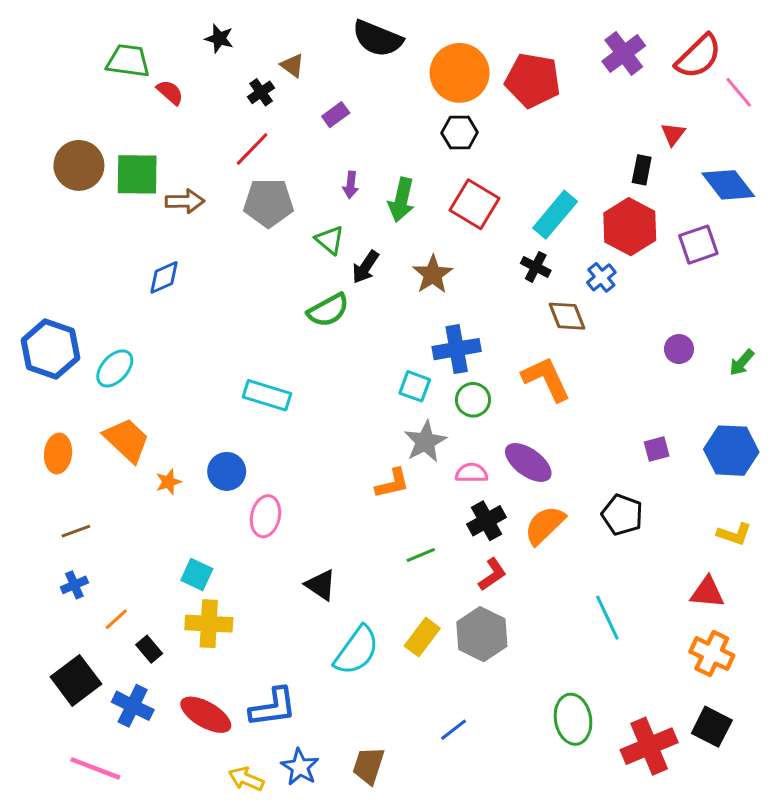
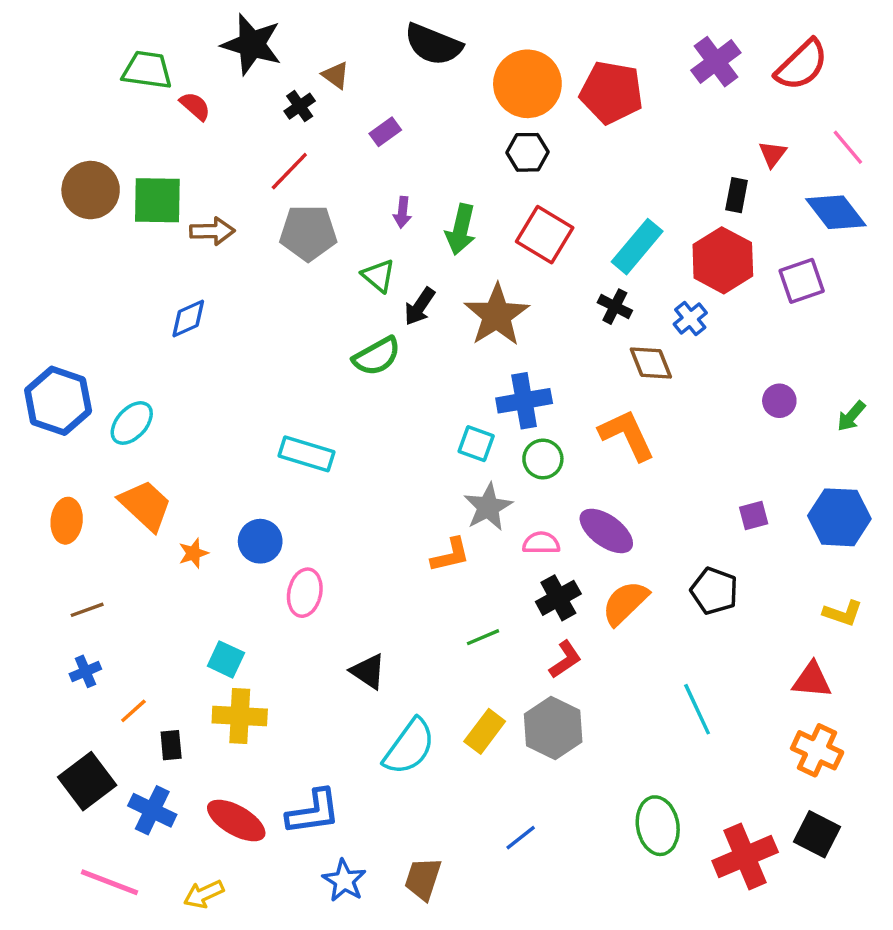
black star: (219, 39) -> (252, 44), size x1.8
pink line: (739, 92) -> (848, 147), moved
brown star: (433, 274) -> (497, 315), size x1.4
black rectangle: (149, 649) -> (171, 745), turned 35
yellow arrow: (246, 779) -> (204, 894), moved, turned -48

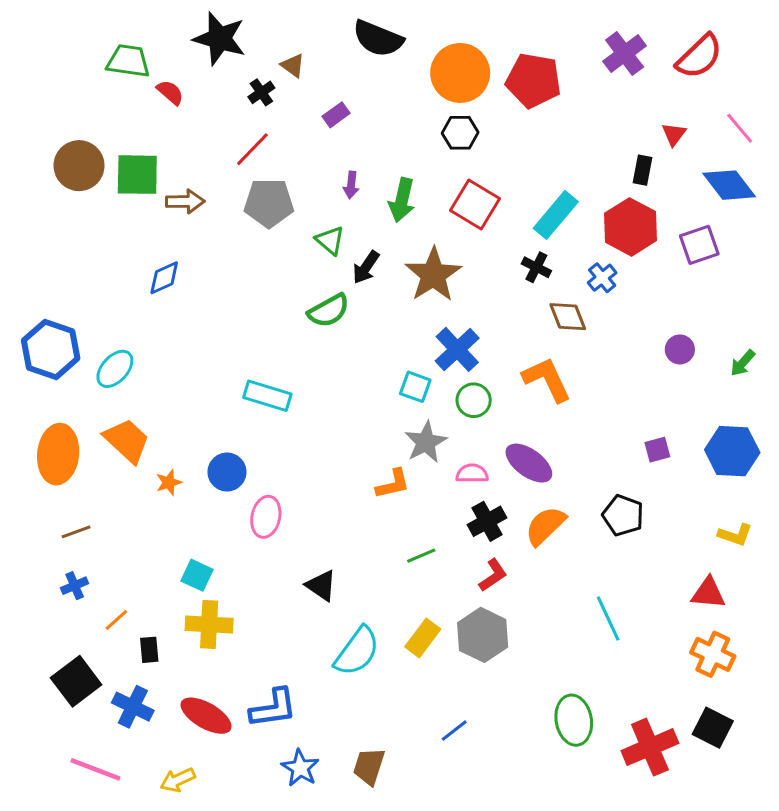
blue cross: (524, 401) -> (457, 349), turned -33
orange ellipse: (67, 521) -> (58, 454), size x1.5

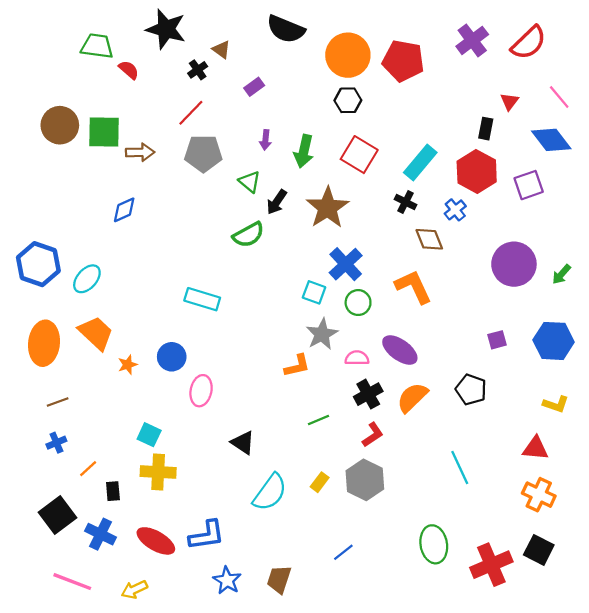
purple circle: (680, 349) -> (514, 264), size x2.0
yellow rectangle: (423, 638) -> (320, 482), size x0.7

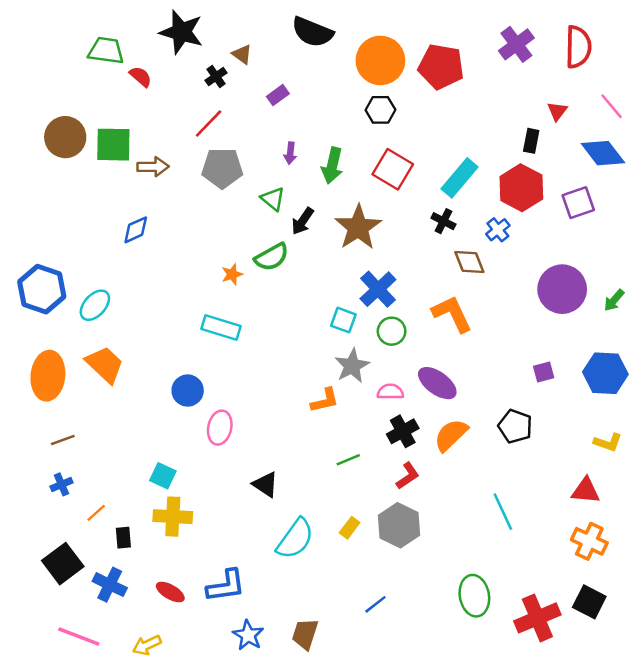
red semicircle: (529, 43) -> (578, 47), turned -45
orange star: (128, 365) -> (232, 274), moved
red ellipse: (156, 541) -> (170, 592), size x0.7

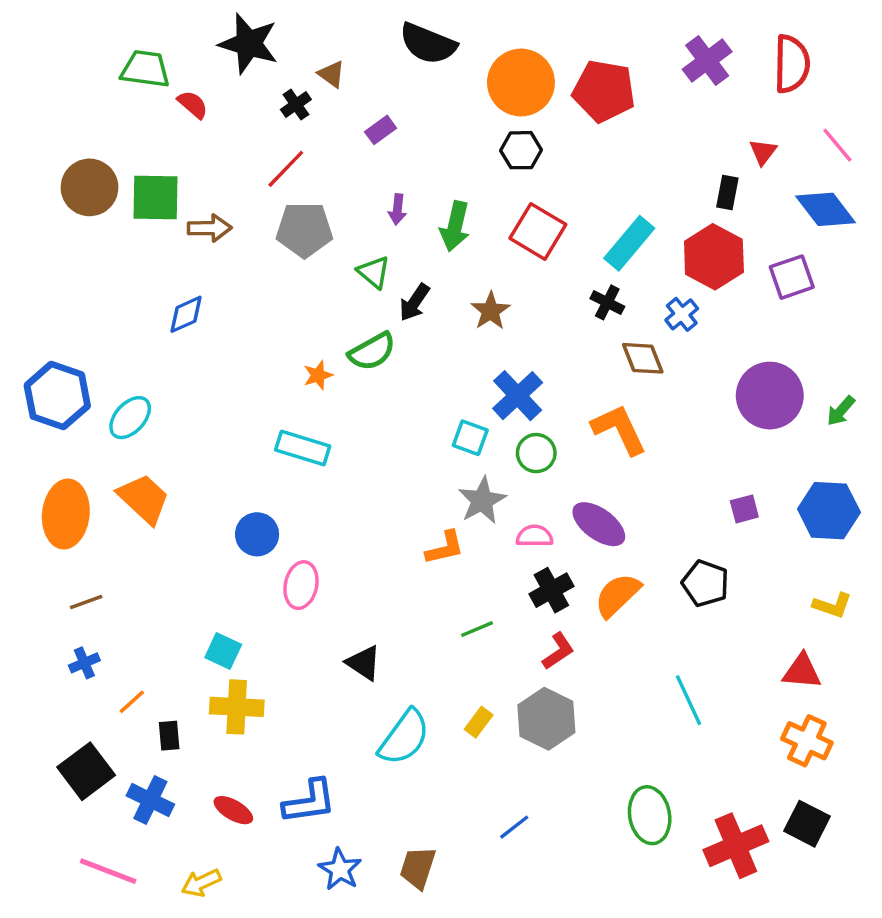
brown star: (358, 227) -> (491, 311), size x0.6

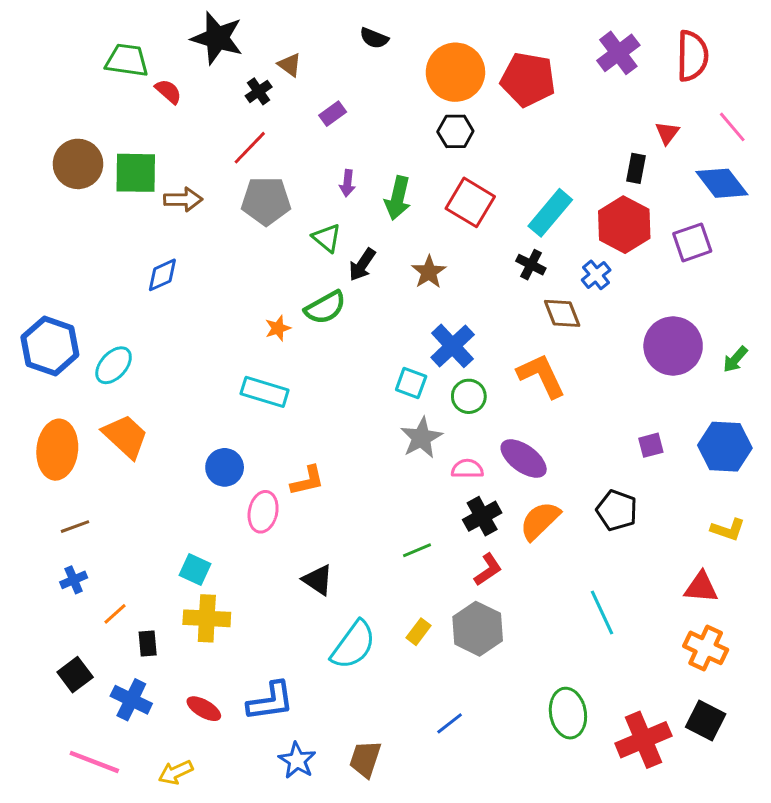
black semicircle: (428, 44) -> (374, 38), size x0.6
orange L-shape: (445, 548) -> (307, 481), moved
black square: (86, 771) -> (75, 675), size x0.7

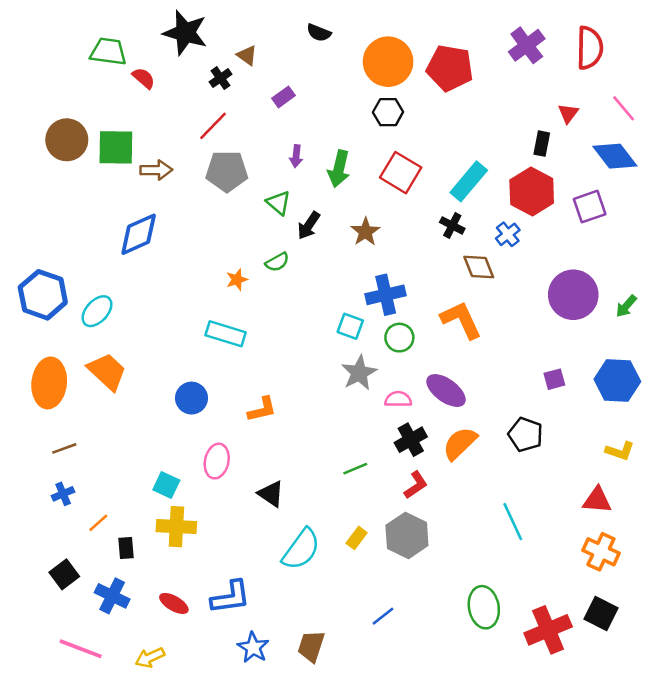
blue diamond: (162, 275) -> (139, 234), size x1.5
green semicircle: (325, 308) -> (277, 262), size x0.7
blue cross: (453, 346) -> (386, 295), turned 30
pink ellipse: (263, 512) -> (217, 461), moved

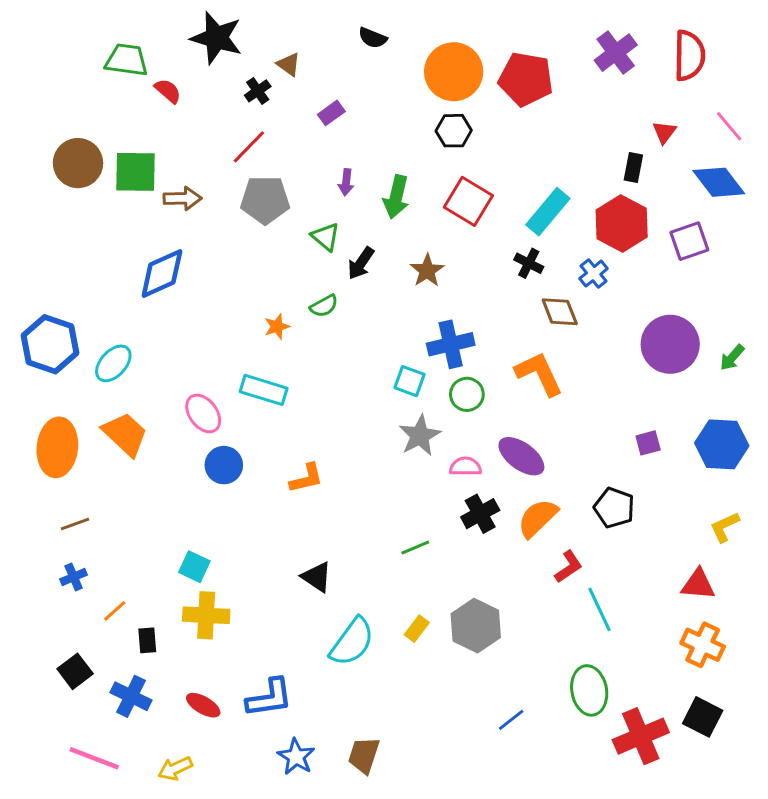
yellow L-shape: (620, 451) -> (725, 527), turned 136
pink ellipse: (217, 461) -> (203, 413), moved, turned -48
red L-shape: (416, 485) -> (569, 567), moved
green ellipse: (484, 607) -> (589, 690), moved
blue line: (383, 616) -> (511, 720), moved

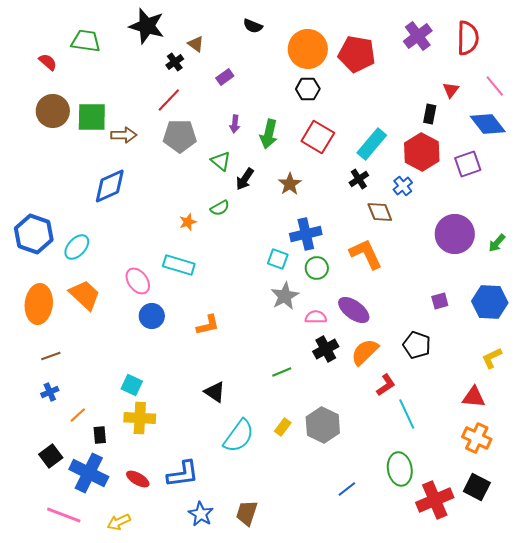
red semicircle: (168, 91) -> (48, 62), moved
black cross: (529, 263) -> (359, 179), turned 30
blue cross: (131, 696) -> (89, 473), size x1.4

